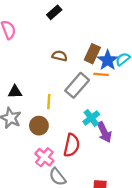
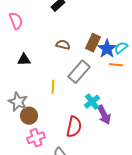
orange line: (101, 74) -> (116, 65), moved
black triangle: (15, 92) -> (24, 60), moved
brown circle: (39, 126) -> (29, 116), moved
pink cross: (44, 157) -> (36, 138), moved, turned 30

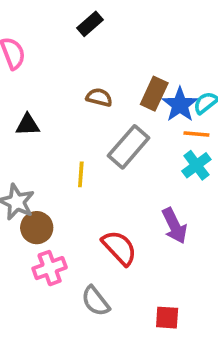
cyan cross: (92, 102) -> (196, 165), moved
red semicircle: (74, 127) -> (119, 248), turned -55

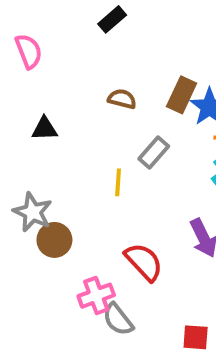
gray rectangle: (129, 147) -> (154, 153), size x0.7
yellow line: (81, 174) -> (118, 182), moved
pink cross: (50, 268) -> (96, 296), moved

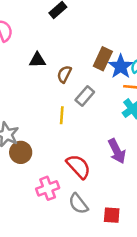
brown semicircle: (122, 99) -> (64, 74), moved, turned -78
black triangle: (45, 129) -> (37, 60), moved
gray semicircle: (118, 319) -> (78, 204), moved

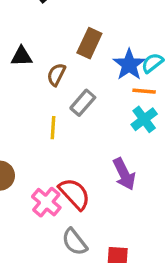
brown rectangle: (103, 59) -> (89, 43), moved
pink cross: (48, 188) -> (46, 202), moved, turned -30

